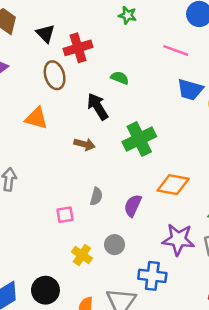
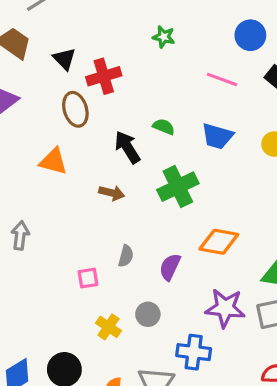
green semicircle: (120, 78) -> (164, 127), moved
blue trapezoid: (190, 90) -> (217, 136), moved

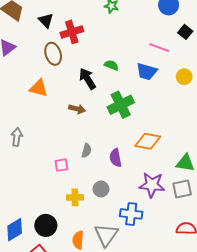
pink line: (222, 79) -> (159, 48), moved
purple semicircle: (170, 267) -> (116, 158), turned -36
yellow cross: (108, 327) -> (75, 197), turned -35

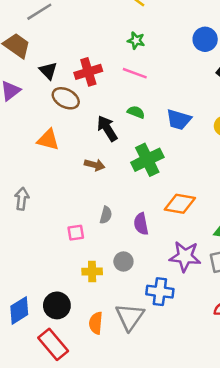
black triangle: (46, 21) -> (48, 71), moved
pink line: (159, 48) -> (135, 73), moved
brown ellipse: (53, 54) -> (66, 98), turned -45

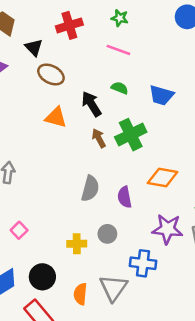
red cross: (88, 72) -> (69, 25), moved
orange triangle: (48, 140) -> (56, 117), moved
brown arrow: (95, 165) -> (99, 138), moved, turned -132
gray semicircle: (106, 215) -> (90, 189), size x1.5
pink square: (76, 233) -> (19, 230), moved, turned -35

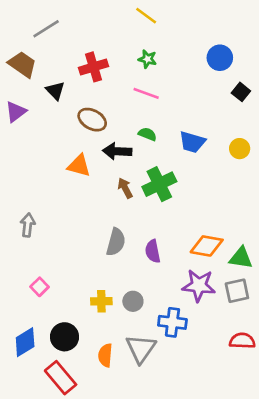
brown ellipse: (51, 74) -> (92, 120), moved
black arrow: (91, 104) -> (117, 151), turned -55
orange diamond: (163, 177) -> (207, 246), moved
gray circle: (107, 234) -> (133, 301), moved

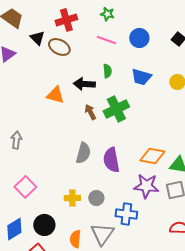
blue circle: (220, 58) -> (139, 38), moved
brown ellipse: (92, 120) -> (59, 47), moved
green semicircle: (147, 134) -> (107, 71), turned 64
purple semicircle: (153, 251) -> (111, 160), size x1.4
pink square: (39, 287) -> (25, 187), size x1.5

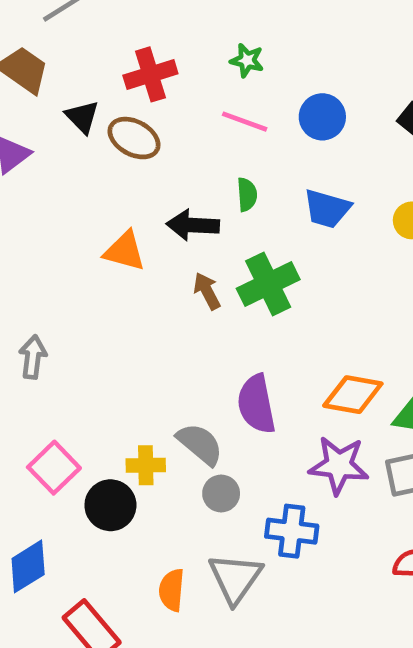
gray semicircle: (83, 153) -> (200, 444), moved, turned -65
yellow cross: (72, 198) -> (146, 465), moved
black circle: (44, 225) -> (110, 505), moved

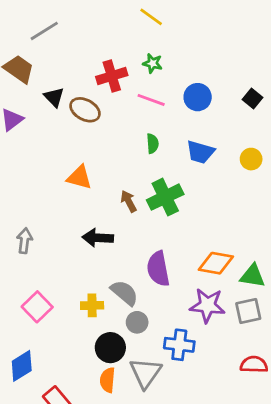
red cross: (150, 74) -> (112, 76), moved
black arrow: (193, 225) -> (98, 238), moved
black circle: (110, 505) -> (110, 348), moved

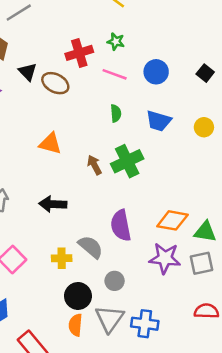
black arrow: (98, 238) -> (53, 204), moved
gray circle: (137, 322) -> (115, 281), moved
blue cross: (179, 345) -> (145, 324), moved

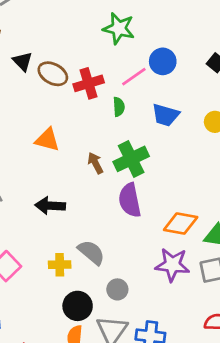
green star: (116, 42) -> (119, 28), size x1.6
red cross: (79, 53) -> (89, 83), moved
pink line: (115, 74) -> (134, 77), moved, turned -55
purple semicircle: (121, 225) -> (130, 200), moved

